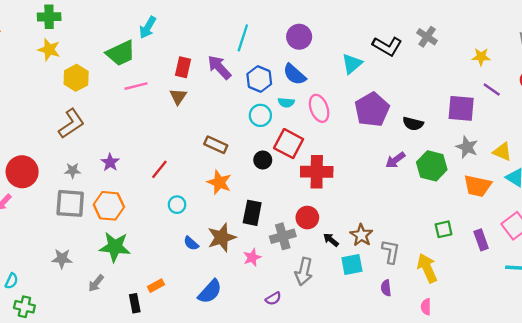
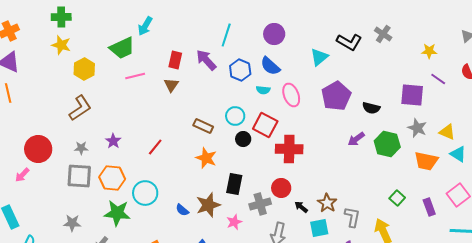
cyan circle: (260, 115) -> (235, 116), moved
cyan circle: (177, 205) -> (145, 193), moved, size x1.6
green square: (444, 229) -> (397, 198), turned -35

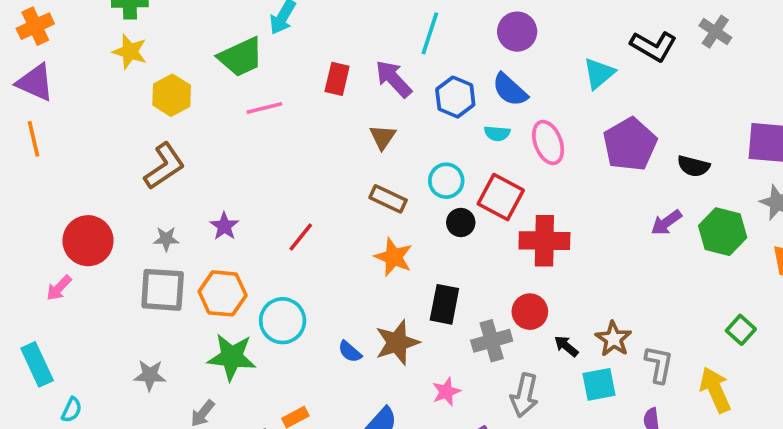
brown triangle: (171, 85) -> (383, 137), moved
pink star: (234, 222) -> (446, 392), moved

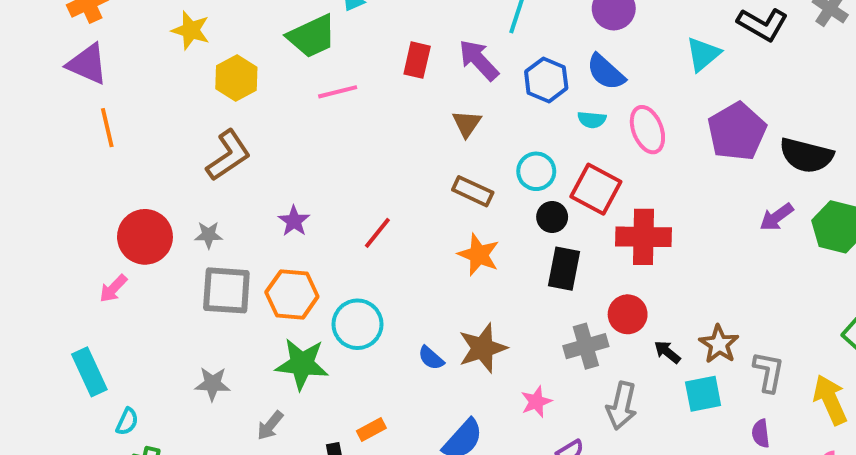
orange line: (33, 139) -> (107, 128), moved
black semicircle: (694, 166) -> (806, 155), size x1.5
gray star: (166, 239) -> (209, 235), moved
black rectangle: (444, 304) -> (564, 269), moved

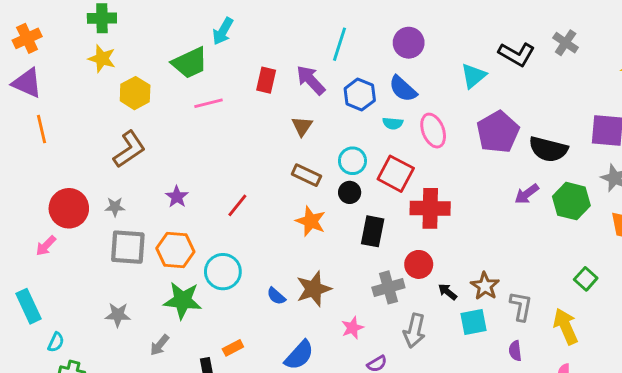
black circle: (552, 217) -> (350, 192), moved

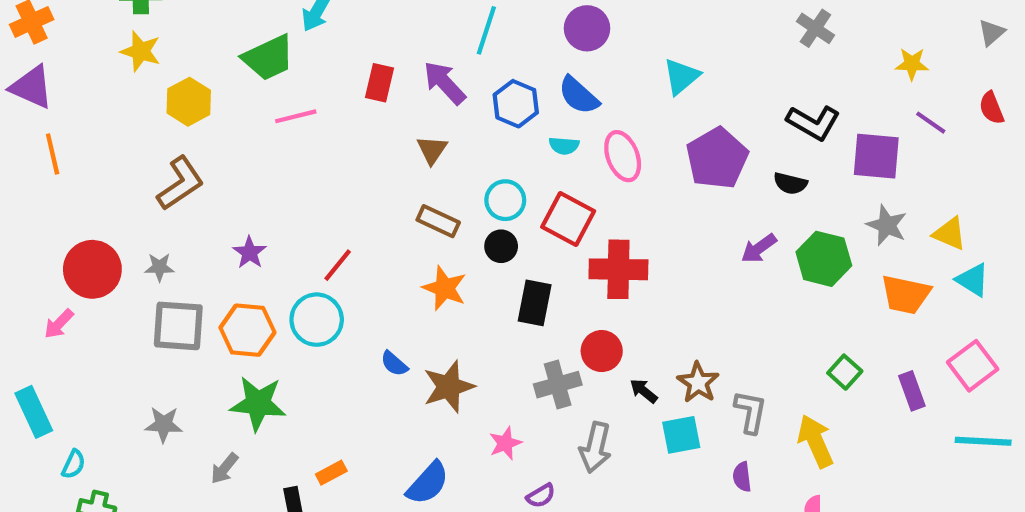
black L-shape: (517, 54) -> (813, 123), moved
black semicircle: (548, 149) -> (790, 183), size x0.6
cyan circle: (223, 272) -> (317, 320), moved
blue semicircle: (276, 296) -> (394, 364), moved

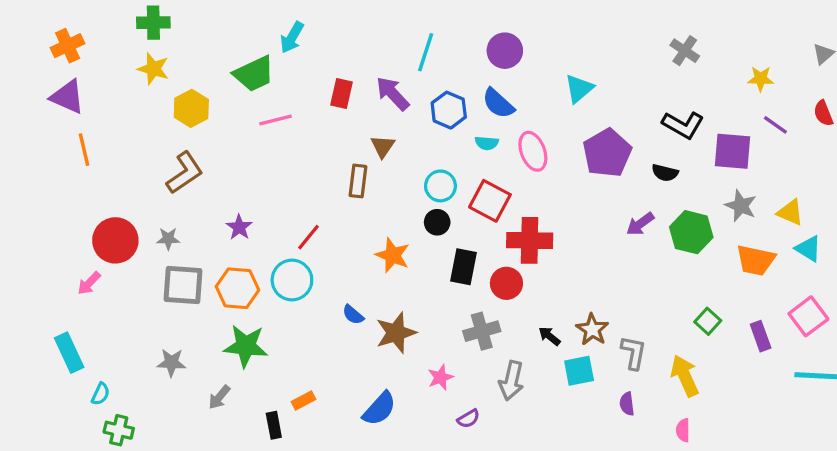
brown rectangle: (438, 221) -> (358, 181), moved, turned 72
red circle: (602, 351) -> (506, 283), moved

